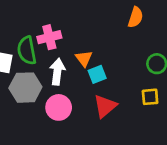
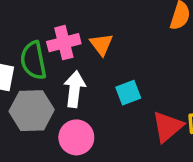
orange triangle: (84, 58) -> (101, 44), moved
red triangle: (105, 106) -> (168, 127), moved

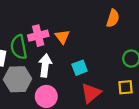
red triangle: (168, 127) -> (91, 93), moved

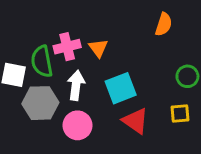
cyan square: (80, 68) -> (121, 88), size x1.5
red triangle: (91, 93) -> (135, 121), turned -45

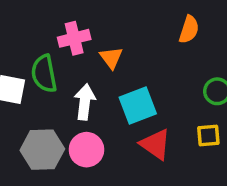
pink cross: (67, 47) -> (74, 38), moved
gray hexagon: (40, 103) -> (42, 150), moved

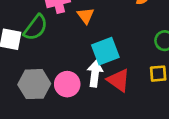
green semicircle: (44, 74) -> (36, 27), turned -132
white arrow: (85, 102) -> (95, 74), moved

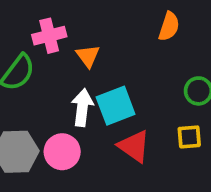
white arrow: (95, 74) -> (82, 107), moved

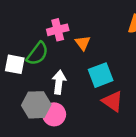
white arrow: (82, 107) -> (59, 82), moved
pink circle: (62, 152) -> (54, 114), moved

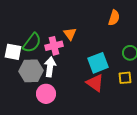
pink cross: (58, 30) -> (54, 46), moved
cyan square: (101, 75) -> (98, 63), moved
gray hexagon: (36, 105) -> (31, 71), moved

